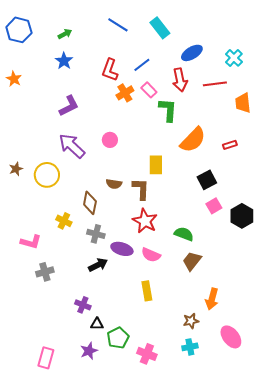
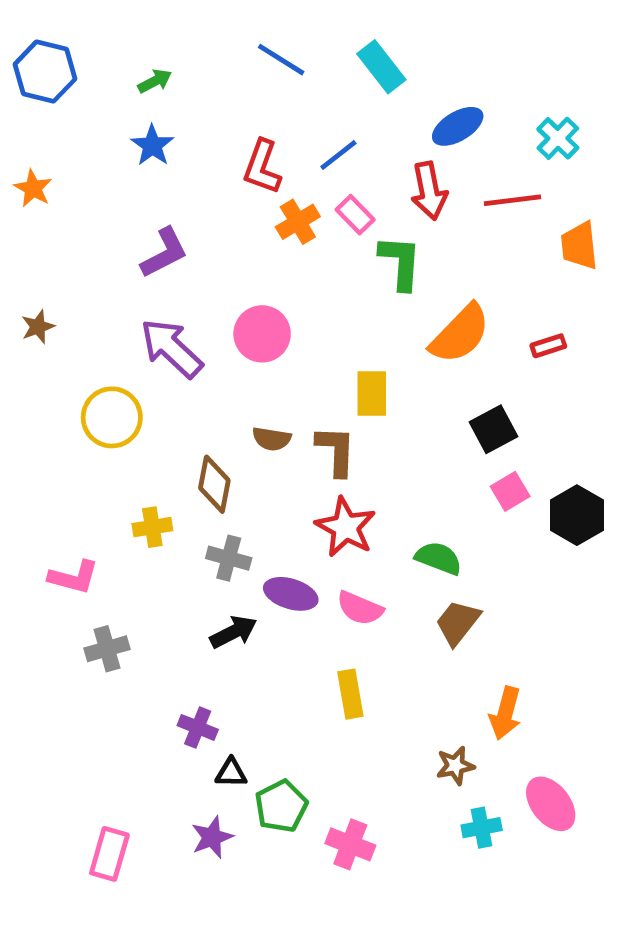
pink circle: (110, 140) -> (262, 334), size x1.5
brown star: (16, 169) -> (38, 327), moved
yellow cross: (64, 221) -> (152, 527), turned -35
cyan cross: (190, 347) -> (482, 828), moved

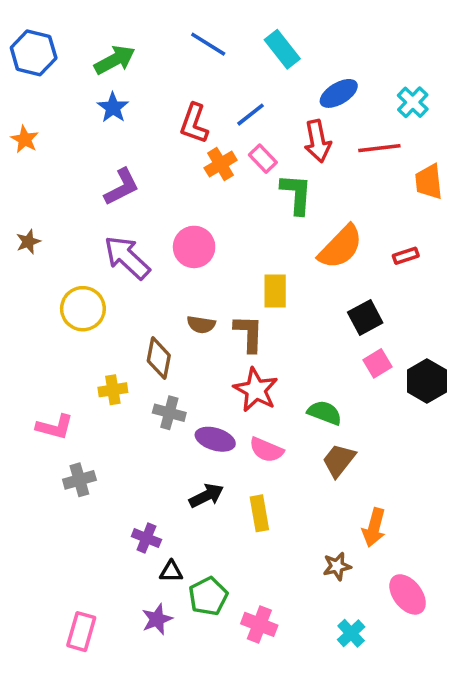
green arrow: (155, 81) -> (115, 60), size x1.6
black arrow: (233, 632) -> (206, 496), moved
cyan cross: (482, 828) -> (351, 633), moved, turned -32

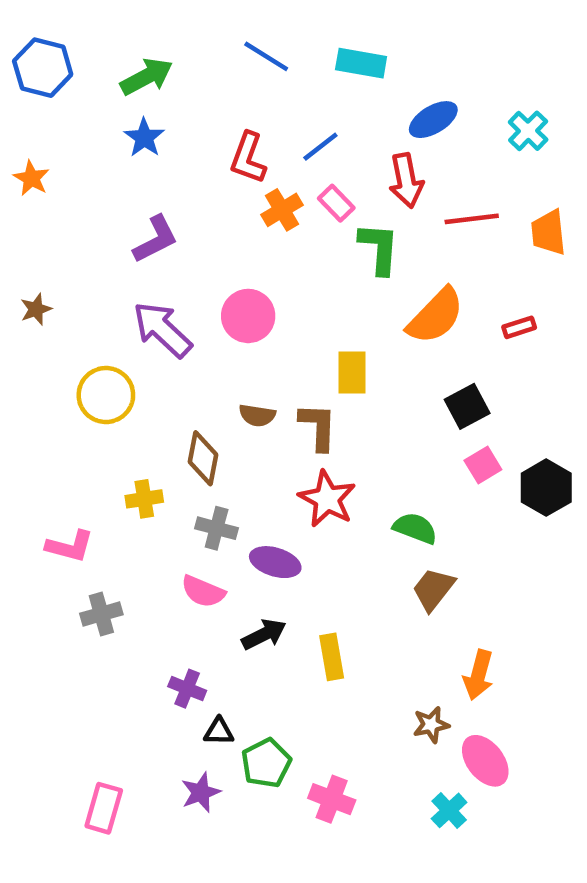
cyan rectangle: (282, 49) -> (361, 63), turned -42
red line: (379, 148) -> (472, 219), moved
pink semicircle: (266, 450) -> (203, 591), moved
pink ellipse: (408, 594) -> (485, 761), moved

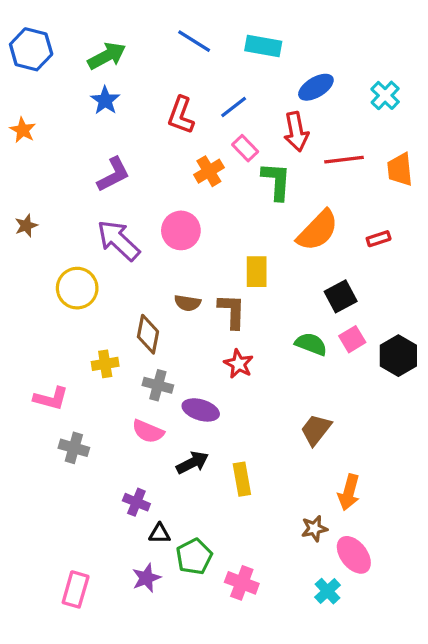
orange cross: (282, 210) -> (209, 171), moved
red star: (327, 499) -> (239, 364), size x0.7
green semicircle: (415, 528) -> (311, 344), moved
gray cross: (101, 614) -> (74, 448), turned 32

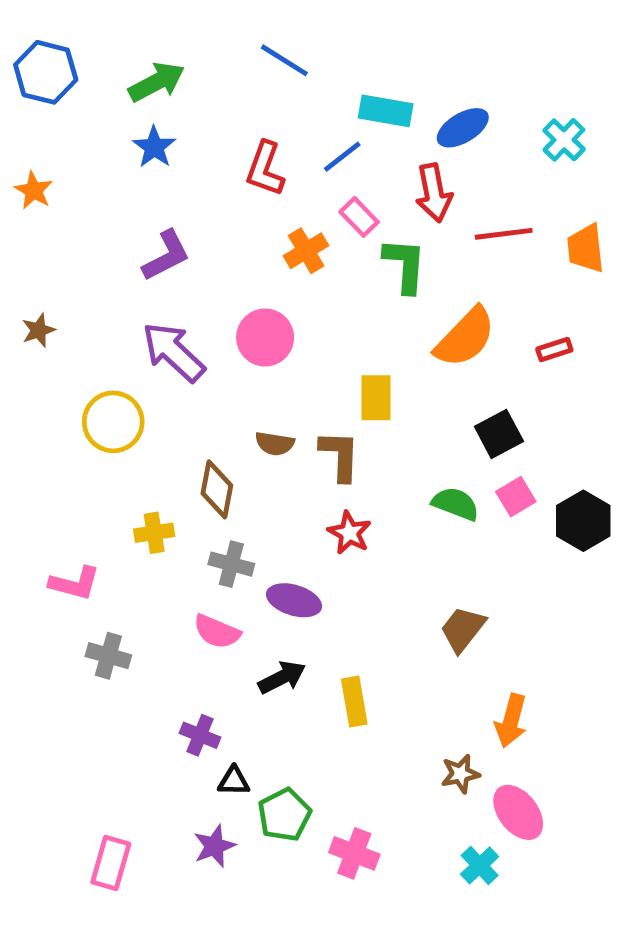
cyan rectangle: (263, 46) -> (386, 111), moved

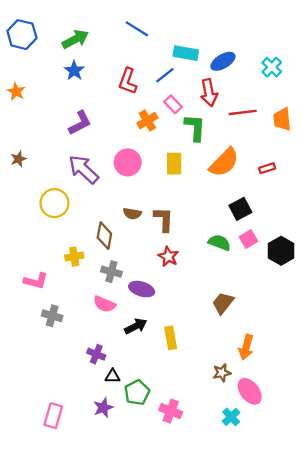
yellow rectangle: (376, 398) -> (174, 164), moved

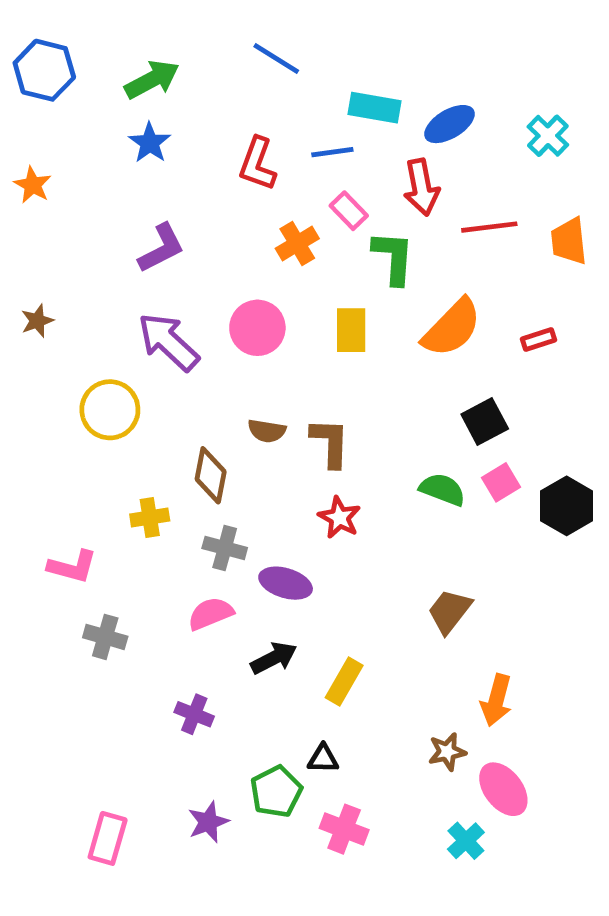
blue line: (165, 75) -> (332, 152), turned 30
pink semicircle: (104, 304) -> (211, 614), turned 135
yellow rectangle: (171, 338) -> (344, 681), turned 40
black triangle: (113, 376) -> (323, 759), moved

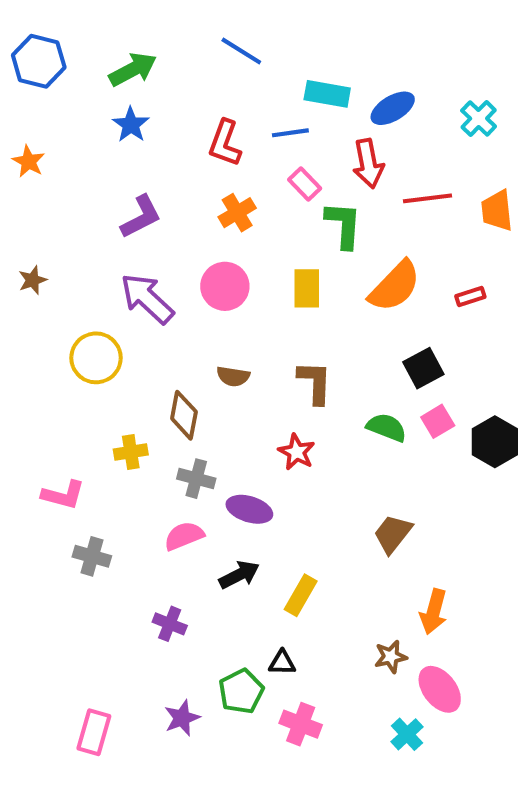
orange cross: (297, 243) -> (237, 213), moved
brown L-shape: (330, 443) -> (315, 382), moved

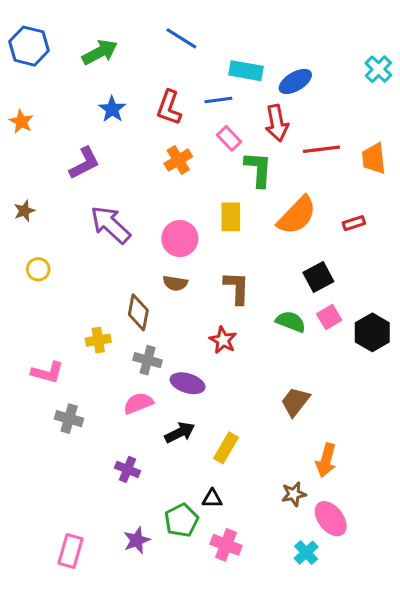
cyan cross: (479, 119) -> (378, 69), moved
blue star: (131, 125) -> (112, 109), moved
purple L-shape: (141, 217) -> (84, 163), moved
pink circle: (225, 286) -> (180, 239), moved
yellow circle: (96, 358) -> (38, 269), moved, size x0.6

